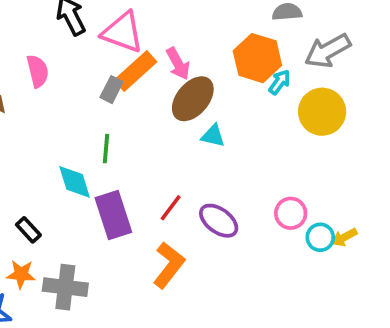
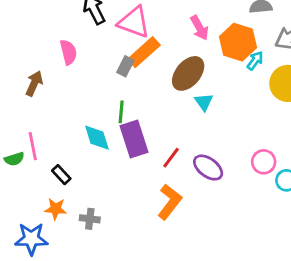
pink arrow: (178, 64) -> (200, 28), moved
cyan triangle: (213, 136) -> (204, 102), turned 42
purple rectangle: (113, 215) -> (134, 139), moved
gray cross: (65, 287) -> (90, 219), size x0.6

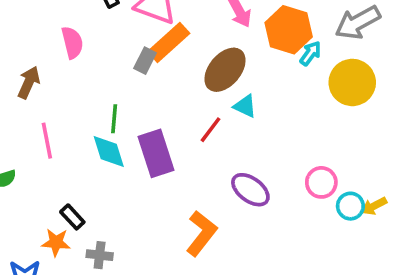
cyan triangle: (204, 102) -> (245, 106), turned -30
green line: (121, 112) -> (114, 119), moved
pink line: (33, 146) -> (47, 141), moved
red line: (171, 158) -> (210, 130), moved
black rectangle: (61, 175) -> (72, 217), moved

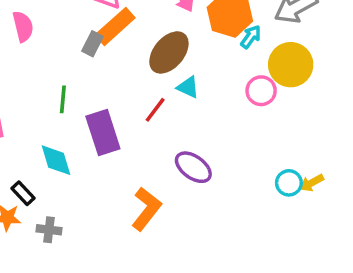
cyan diamond: (109, 152) -> (56, 160), moved
pink circle: (321, 182) -> (261, 91), moved

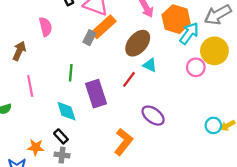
cyan arrow: (251, 37) -> (189, 33), size x1.5
black rectangle: (23, 193) -> (61, 136), moved

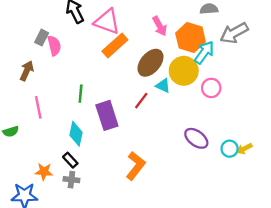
gray rectangle: (89, 38) -> (42, 38), moved
yellow circle: (214, 51) -> (184, 71), moved
cyan diamond: (66, 111) -> (76, 134), turned 30
purple ellipse: (153, 116) -> (196, 138), moved

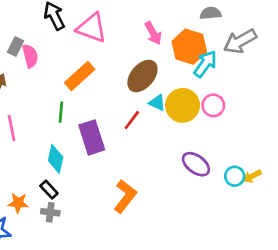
orange rectangle: (115, 46) -> (80, 76), moved
yellow circle: (184, 71) -> (183, 105), moved

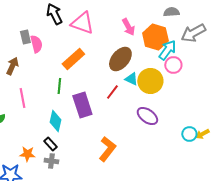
gray rectangle: (16, 47) -> (25, 37), turned -40
pink circle: (213, 105) -> (173, 65), moved
purple ellipse: (196, 164) -> (147, 116), moved

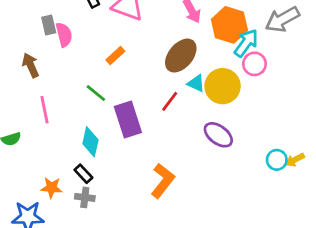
orange rectangle: (73, 59) -> (115, 56), size x0.6
brown arrow: (12, 66) -> (31, 65), turned -48
green line: (59, 86) -> (96, 93), turned -56

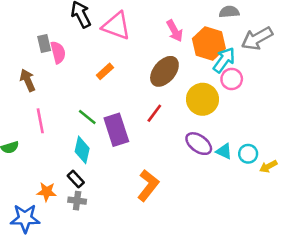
cyan triangle: (196, 83) -> (224, 151), moved
green line: (96, 93) -> (87, 117), moved
cyan circle: (277, 160) -> (248, 154), moved

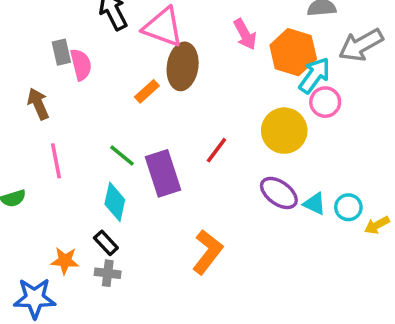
brown ellipse: (164, 71) -> (183, 66), moved, turned -32

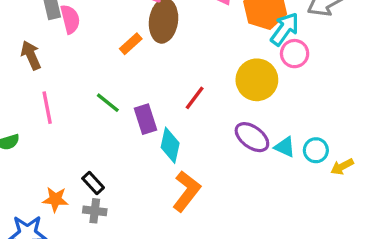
purple rectangle: (163, 173) -> (146, 119), size x0.7
cyan diamond: (115, 202) -> (170, 145), moved

